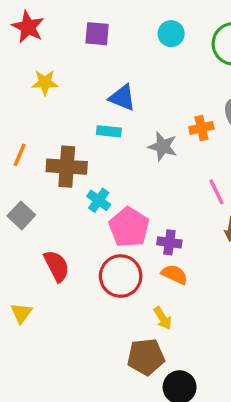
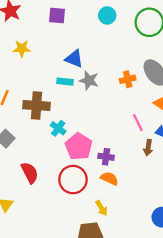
gray star: (163, 146) -> (89, 80), moved

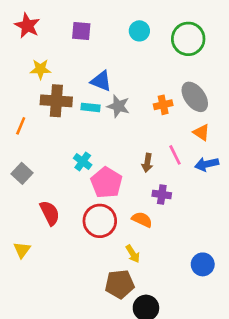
brown cross: (37, 105) -> (56, 101), moved
brown arrow: (148, 148) -> (147, 163), moved
purple cross: (106, 157) -> (162, 194), moved

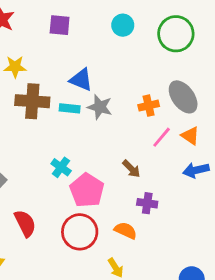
pink line: (175, 155) -> (162, 137), moved, turned 66
brown arrow: (147, 163) -> (131, 169), turned -54

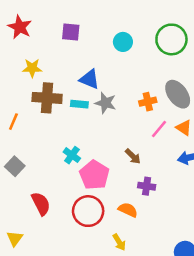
cyan circle: (123, 25) -> (123, 42), moved

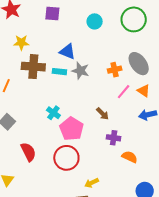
orange semicircle: (128, 210) -> (130, 157), moved
yellow arrow: (119, 242) -> (92, 183), turned 96

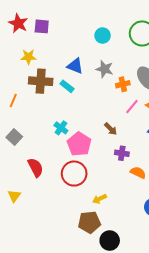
purple square: (52, 13) -> (42, 26), moved
gray star: (80, 71) -> (105, 69), moved
cyan rectangle: (59, 72) -> (67, 86), turned 32

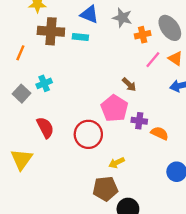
cyan rectangle: (67, 86) -> (80, 37), turned -32
cyan cross: (61, 128) -> (44, 83), moved, turned 32
pink pentagon: (79, 144) -> (114, 108), moved
purple cross: (122, 153) -> (139, 121), moved
yellow triangle: (14, 196) -> (22, 159), size x1.5

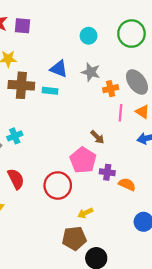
pink line: (153, 60) -> (120, 113), turned -35

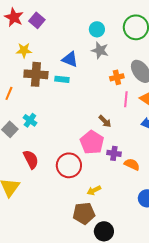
purple square: (22, 26) -> (37, 20), turned 35
gray star: (91, 72) -> (100, 50), moved
cyan cross: (15, 136) -> (30, 120), turned -32

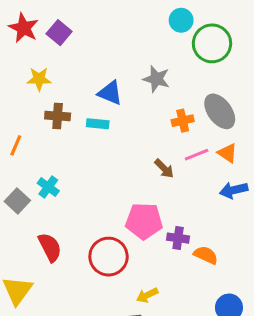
cyan circle: (97, 29) -> (181, 20), moved
brown cross: (36, 74) -> (58, 116), size x0.7
pink line: (126, 99) -> (197, 155), turned 63
brown arrow: (105, 121) -> (164, 169), moved
pink pentagon: (92, 142) -> (144, 221), turned -30

